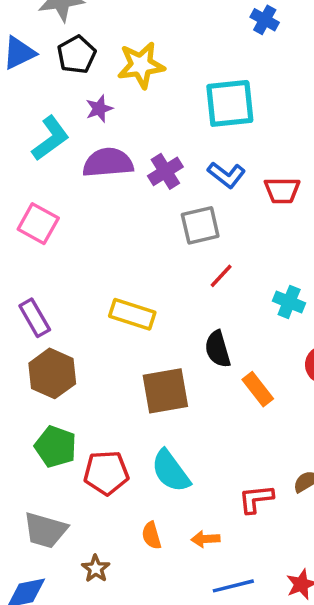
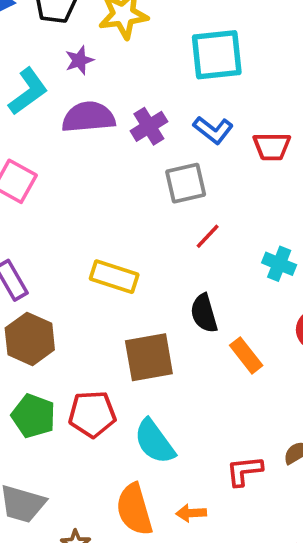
red pentagon: (106, 473) -> (92, 414), moved
orange semicircle: (151, 535) -> (134, 509), size x1.8

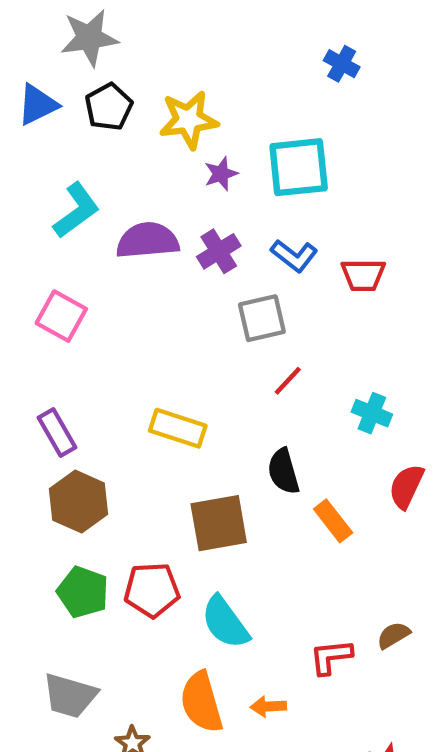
purple star: (79, 60) -> (221, 174), moved

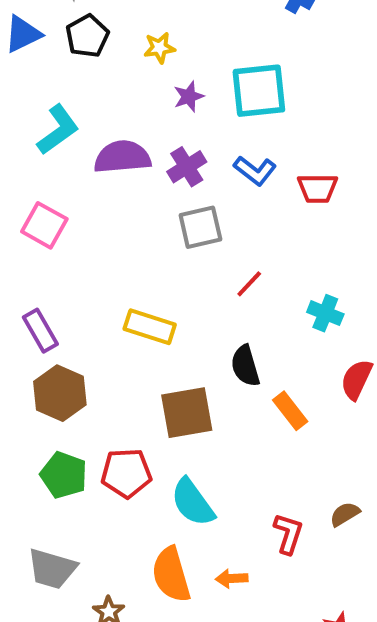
yellow star: (189, 120) -> (159, 48), size x0.6
gray square: (262, 318) -> (200, 227), moved
red L-shape: (331, 657) -> (288, 534), turned 114

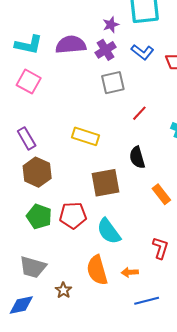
purple star: (189, 97) -> (111, 25), moved
cyan L-shape: (58, 130) -> (29, 45), moved, turned 48
orange rectangle: (290, 411) -> (161, 194), moved

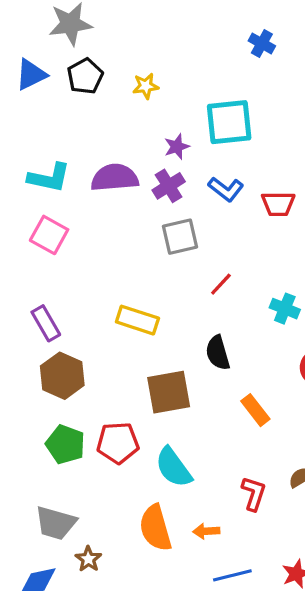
brown star: (63, 290) -> (88, 559), moved

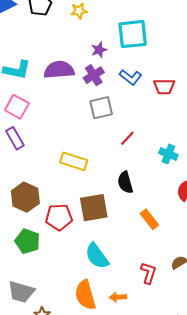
purple rectangle: (46, 323) -> (15, 138), moved
red pentagon: (118, 443) -> (59, 217), moved

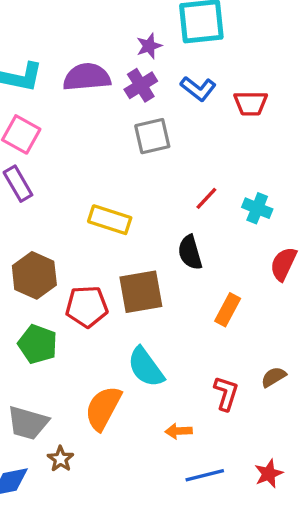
red line: (127, 138) -> (206, 198), moved
orange rectangle: (149, 219) -> (228, 310), turned 66
orange semicircle: (85, 295) -> (103, 408), moved, turned 44

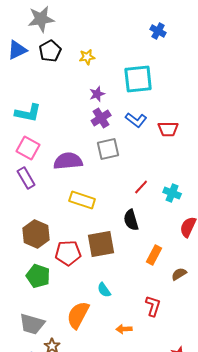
purple star: (149, 46) -> (97, 94), moved
purple semicircle: (87, 77) -> (68, 161), moved
cyan semicircle: (146, 367) -> (104, 290), size x0.6
brown semicircle: (274, 377) -> (179, 274), moved

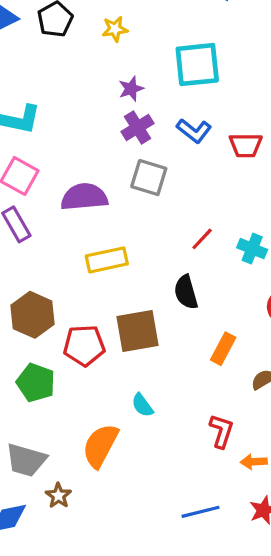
gray square: (108, 149) -> (149, 178), turned 30
yellow rectangle: (82, 200) -> (107, 260), turned -30
orange arrow: (124, 329) -> (254, 462), moved

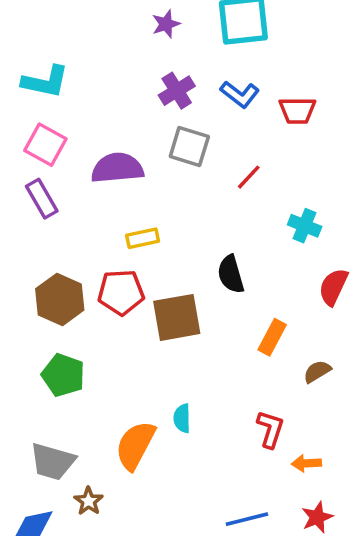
purple star: (131, 89) -> (166, 24), moved
red line: (202, 239) -> (249, 177), moved
yellow rectangle: (107, 260) -> (143, 238), size x0.7
red pentagon: (84, 345) -> (121, 292), moved
cyan semicircle: (142, 405) -> (182, 418), moved, turned 35

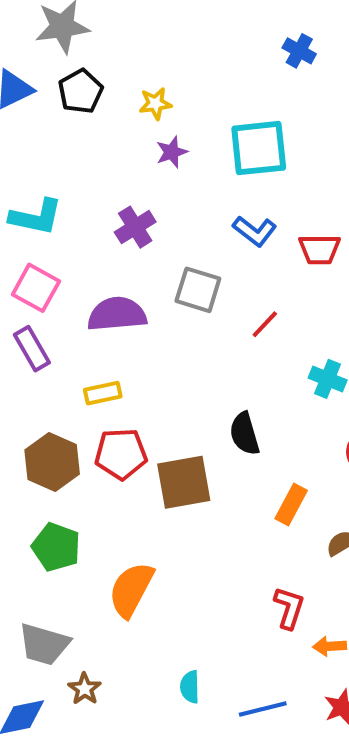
purple cross: (177, 91) -> (135, 227), moved
yellow rectangle: (143, 238) -> (103, 393), moved
cyan semicircle: (182, 418) -> (190, 687), moved
orange semicircle: (135, 445) -> (131, 590), moved

